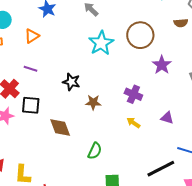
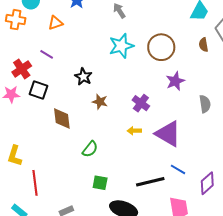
brown semicircle: (181, 23) -> (203, 45), turned 72
purple triangle: (167, 118) -> (168, 134), size x2.0
yellow arrow: (133, 123) -> (134, 131), turned -48

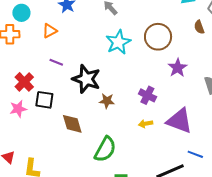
purple line: (47, 54) -> (56, 62), moved
black star: (83, 77) -> (86, 79), size x1.6
green semicircle: (90, 149) -> (105, 149), size x1.5

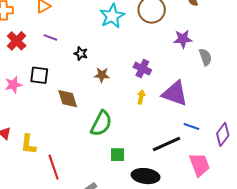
purple star: (178, 68) -> (183, 39), moved, turned 30
black star: (86, 79) -> (81, 54), size x0.5
red cross: (24, 82) -> (17, 41), moved
yellow arrow: (146, 124) -> (141, 97), turned 112

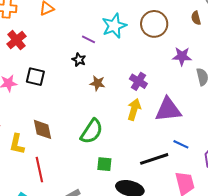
purple line: (50, 37) -> (88, 39), moved
purple triangle: (175, 93) -> (168, 110), turned -32
yellow arrow: (141, 97) -> (134, 109), size x1.5
brown diamond: (68, 99) -> (43, 129), moved

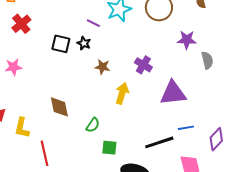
black square: (35, 77) -> (61, 44), moved
yellow arrow: (134, 109) -> (122, 93), moved
brown diamond: (43, 129) -> (59, 107), moved
green semicircle: (92, 131) -> (93, 125), moved, size x0.6
blue line: (181, 144) -> (186, 128), turned -35

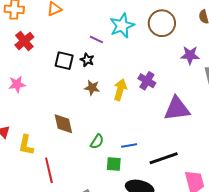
brown star: (102, 67) -> (92, 88), moved
yellow arrow: (122, 93) -> (120, 90), moved
blue line: (186, 128) -> (129, 145), moved

